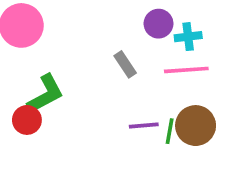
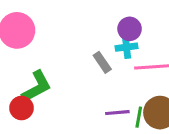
cyan cross: (188, 37) -> (126, 47), moved

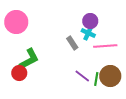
cyan cross: (126, 47) -> (88, 33), turned 32
purple line: (117, 113) -> (82, 76), turned 42

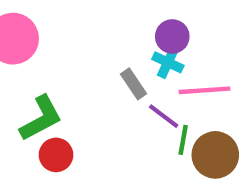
red circle: (19, 73) -> (56, 155), moved
purple line: (82, 76) -> (164, 116), moved
green line: (96, 79) -> (183, 140), moved

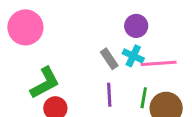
cyan cross: (168, 62) -> (133, 56), moved
purple line: (164, 116) -> (109, 95), moved, turned 50

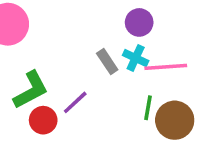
purple line: (109, 95) -> (75, 102), moved, turned 50

